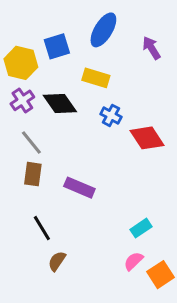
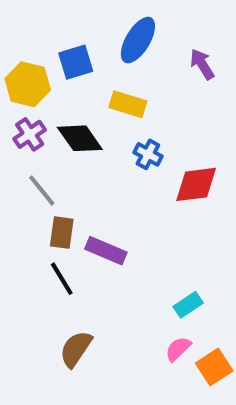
red diamond: (147, 138) -> (196, 184), turned -64
brown rectangle: (33, 174) -> (62, 233), moved
black line: (42, 228) -> (62, 279), moved
brown semicircle: (57, 261) -> (76, 349), size x1.4

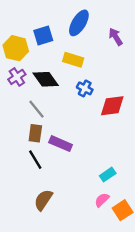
gray line: (42, 190) -> (36, 109), moved

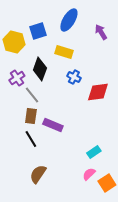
purple cross: (17, 77) -> (17, 78), moved
black diamond: (46, 79) -> (40, 69), turned 55

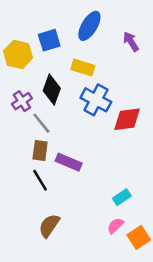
blue cross: (74, 77) -> (96, 100), size x1.6

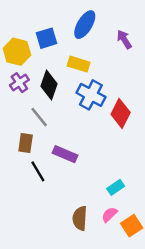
purple cross: (22, 101) -> (19, 83), moved
red diamond: (127, 119) -> (121, 113), turned -56
brown rectangle: (40, 150) -> (26, 143), moved
brown semicircle: (49, 226) -> (80, 218), moved, turned -30

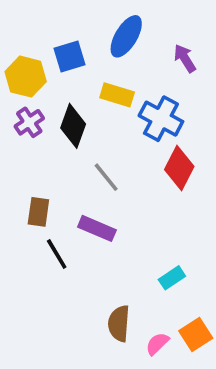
blue cross: (91, 95) -> (161, 119), moved
gray line: (39, 117) -> (106, 177), moved
pink semicircle: (109, 215) -> (157, 344), moved

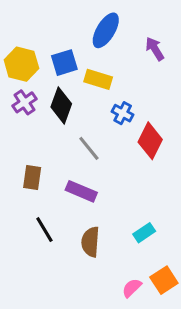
blue square: (69, 56) -> (64, 63), moved
blue cross: (161, 119) -> (123, 113), moved, size x0.6
black line: (57, 254) -> (44, 230), moved
brown semicircle: (119, 324) -> (90, 242), moved

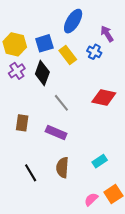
yellow rectangle: (98, 79) -> (68, 55), turned 36
blue cross: (123, 113) -> (94, 52), moved
red diamond: (150, 141) -> (104, 97), turned 75
black line: (44, 230) -> (31, 173), moved

